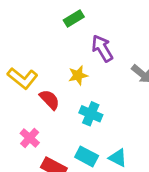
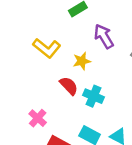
yellow L-shape: (23, 78) -> (47, 48), moved
red semicircle: (50, 100) -> (69, 86), moved

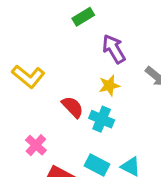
yellow L-shape: (47, 48) -> (28, 76), moved
yellow star: (82, 61) -> (109, 86), moved

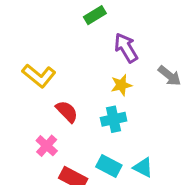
red semicircle: (73, 107) -> (67, 112), moved
cyan cross: (102, 119) -> (114, 119), turned -35

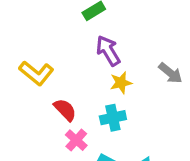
purple arrow: (126, 48) -> (108, 51), moved
pink cross: (47, 146) -> (76, 140), moved

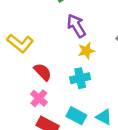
pink cross: (76, 140) -> (39, 98), moved

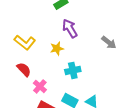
yellow star: (86, 51) -> (57, 48), moved
red semicircle: (43, 72) -> (24, 69), moved

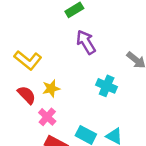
yellow star: (57, 48) -> (51, 88), moved
cyan cross: (73, 70) -> (107, 86), moved, turned 35

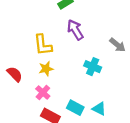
yellow L-shape: (28, 60) -> (43, 45), moved, turned 45
red semicircle: (27, 95) -> (15, 74), moved

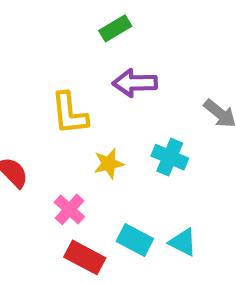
purple arrow: (75, 30) -> (135, 83), turned -60
yellow star: (46, 69) -> (109, 164), moved

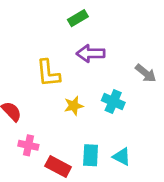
pink cross: (69, 209) -> (28, 145), moved, turned -30
cyan rectangle: (135, 240) -> (91, 155), turned 65

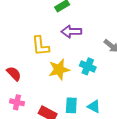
yellow star: (74, 106) -> (59, 70), size x1.5
pink cross: (28, 145) -> (17, 102), moved

